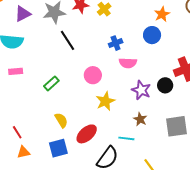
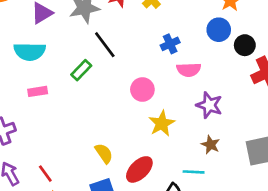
green rectangle: (51, 83) -> (81, 70), moved
black circle: (165, 85) -> (245, 45), moved

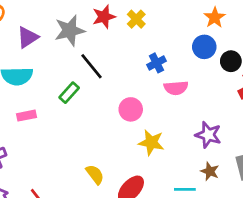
purple star: (209, 105) -> (208, 135), moved
yellow star: (162, 123) -> (151, 142), turned -30
brown star: (210, 145) -> (210, 171), moved

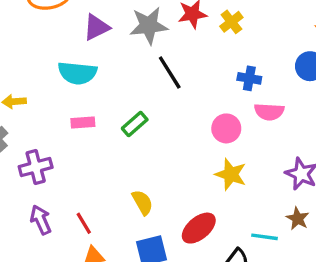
blue cross: (156, 63) -> (249, 78), turned 30
green rectangle: (69, 93) -> (135, 124), moved
pink circle: (131, 109) -> (226, 128), moved
yellow semicircle: (95, 174) -> (142, 202), moved

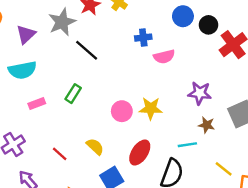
pink circle: (226, 128) -> (122, 111), moved
red line: (84, 223) -> (60, 154), moved

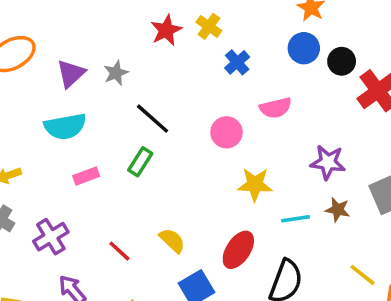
gray star: (62, 22) -> (116, 73), moved, size x0.6
blue cross: (143, 38) -> (237, 62), moved, turned -35
black line: (87, 50) -> (153, 119), moved
pink circle: (122, 111) -> (226, 132), moved
cyan line: (187, 145) -> (296, 219), moved

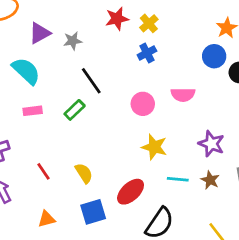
blue cross: (237, 62) -> (147, 53), moved
cyan semicircle: (65, 127) -> (26, 71), turned -140

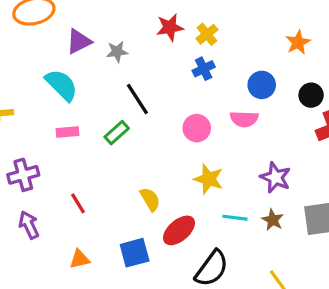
blue circle: (214, 56) -> (262, 85), moved
yellow semicircle: (84, 173) -> (150, 199), moved

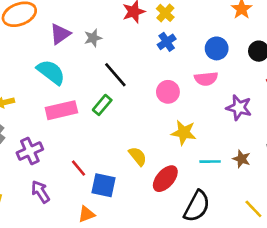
pink rectangle: (68, 132) -> (61, 110), size x1.6
purple star: (276, 177) -> (239, 108), moved
blue square: (135, 253) -> (104, 185), moved, turned 35

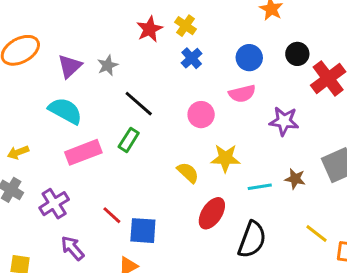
yellow semicircle: (138, 156) -> (188, 173), moved

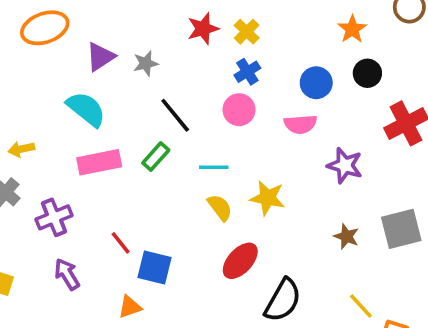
black circle: (297, 54) -> (367, 73), moved
pink circle: (201, 115) -> (239, 110), moved
cyan line: (260, 187) -> (214, 167), moved

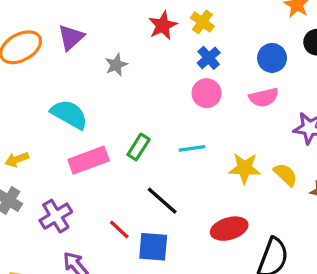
purple triangle: (100, 57) -> (71, 37), moved
black line: (175, 115) -> (162, 201), moved
yellow semicircle: (220, 207) -> (285, 175), moved
red ellipse: (240, 261) -> (229, 229), turned 40

